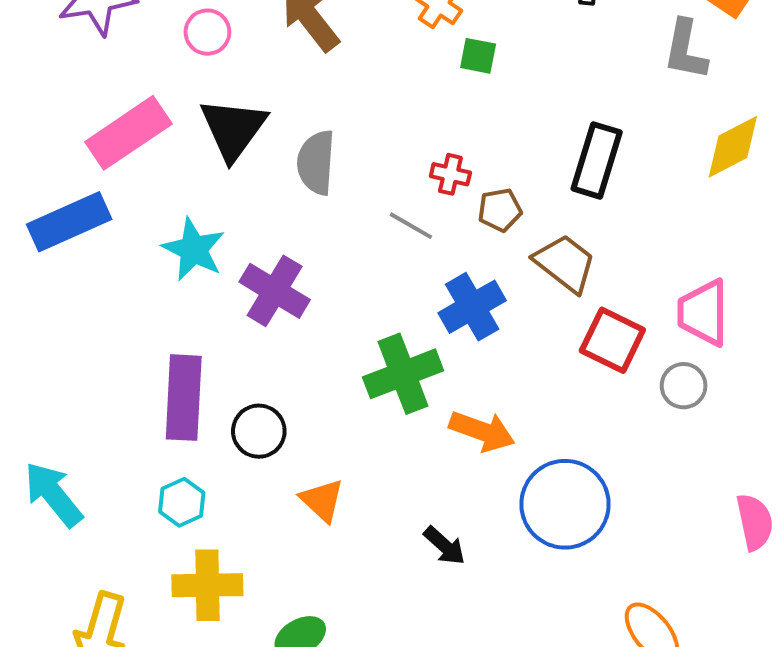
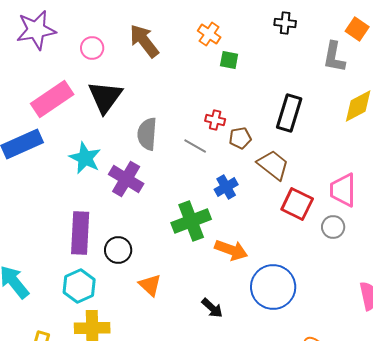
gray semicircle: (316, 162) -> (147, 134), moved
blue cross: (472, 307) -> (226, 187), size x0.7
cyan hexagon: (182, 502) -> (79, 286), size x1.4

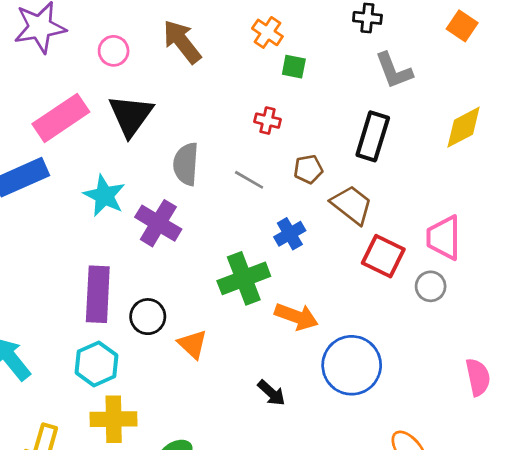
gray L-shape: (334, 57) -> (394, 71), moved, turned -32
red cross: (215, 120) -> (267, 121), moved
orange triangle: (150, 285) -> (192, 344), moved

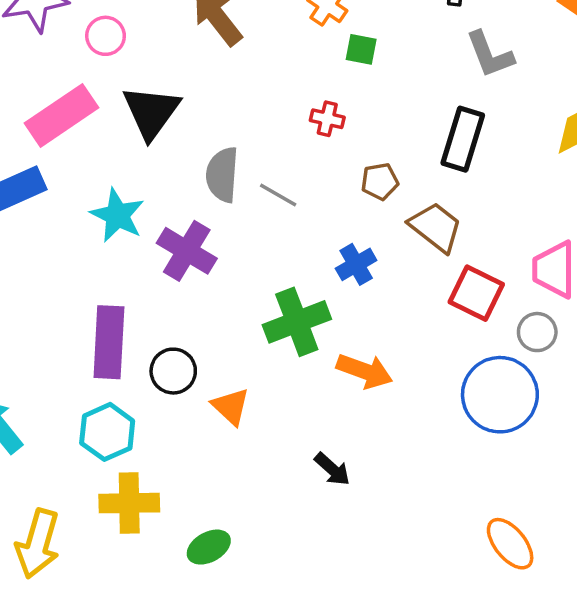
pink circle: (114, 51) -> (106, 36), moved
gray line: (249, 180) -> (278, 195), moved
blue circle: (352, 365) -> (500, 395), moved

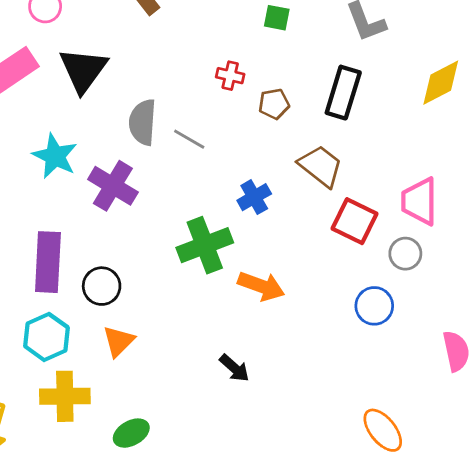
green square: (361, 49) -> (277, 18), moved
brown pentagon: (380, 181) -> (274, 104), moved
blue circle: (500, 395) -> (374, 306), size x0.6
orange triangle: (231, 407) -> (119, 341), moved, turned 32

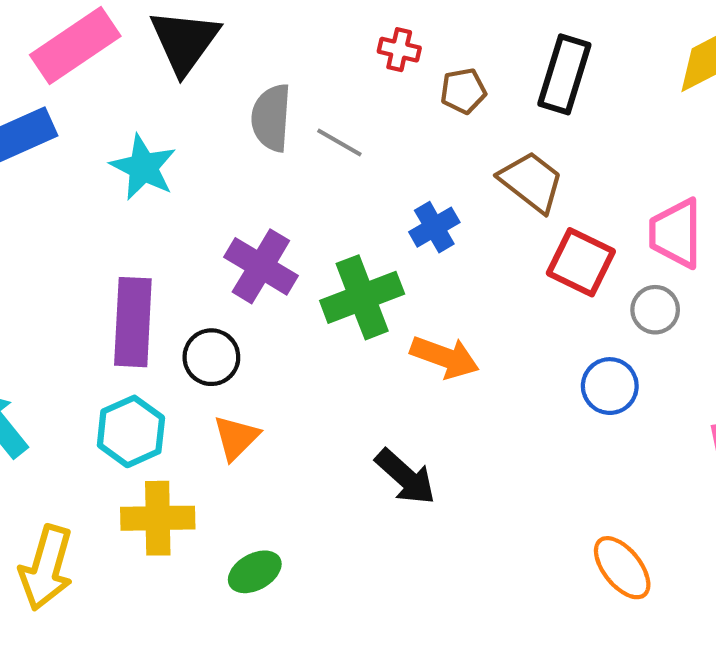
purple cross: (113, 186) -> (261, 266), moved
black arrow: (234, 368) -> (405, 477), size x1.4

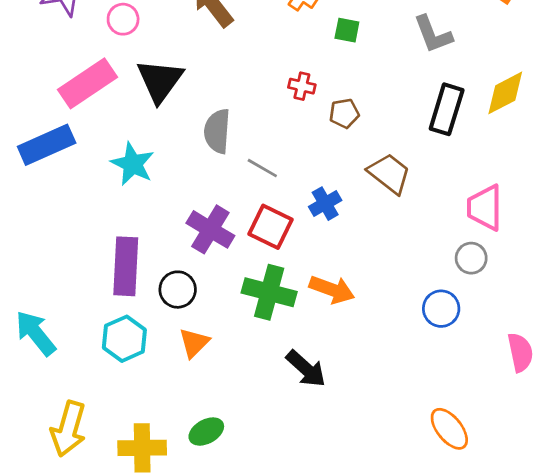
black rectangle: (564, 74) -> (447, 109), moved
gray line: (339, 143) -> (262, 168), moved
red square: (581, 262) -> (270, 227), moved
green cross: (362, 297) -> (269, 292), moved, turned 36
yellow cross: (158, 518) -> (142, 448), moved

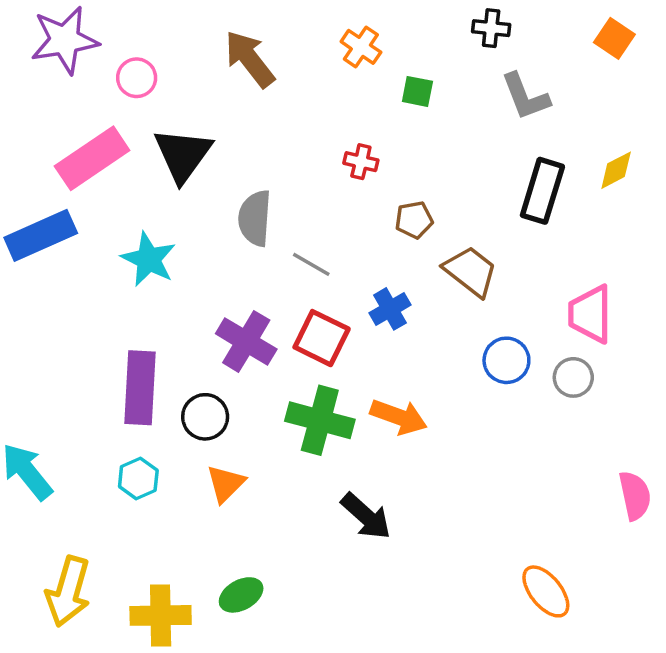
yellow diamond: (505, 93) -> (616, 170), size x0.7
brown pentagon: (344, 113) -> (414, 220), moved
blue circle: (441, 309) -> (506, 360), moved
cyan hexagon: (124, 339) -> (138, 478), size x0.7

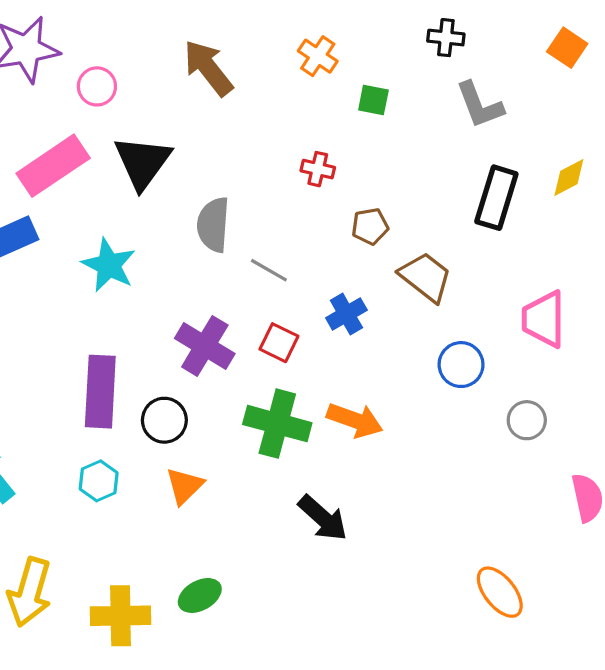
red square: (322, 338) -> (279, 343), size x0.7
gray circle: (573, 377) -> (527, 420), moved

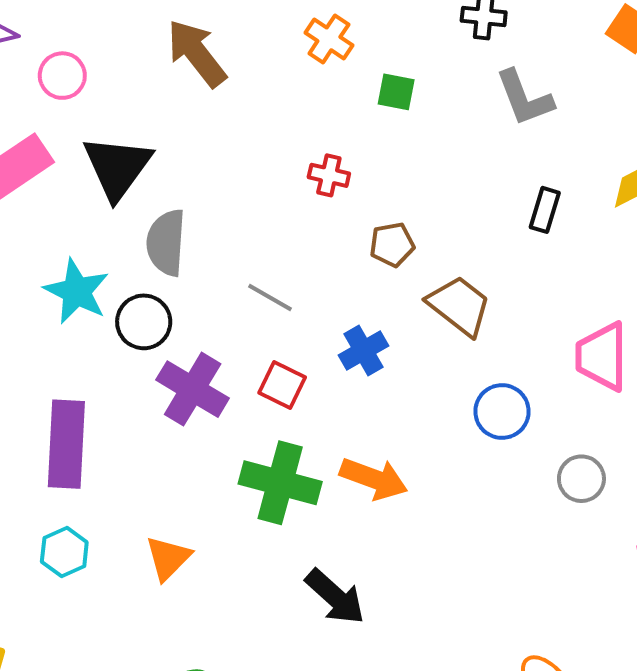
black rectangle: (496, 198) -> (545, 210), size x0.6
gray semicircle: (213, 225) -> (166, 243), moved
black circle: (164, 420) -> (144, 322), moved

